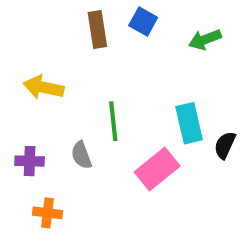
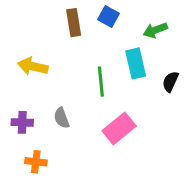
green line: (113, 121) -> (101, 82), moved
cyan rectangle: (189, 123) -> (136, 63), moved
black semicircle: (225, 145) -> (170, 82), moved

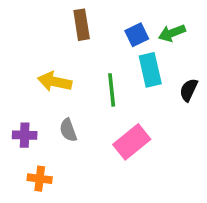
blue square: (108, 17) -> (137, 35), moved, turned 35
yellow arrow: (33, 66) -> (55, 82), moved

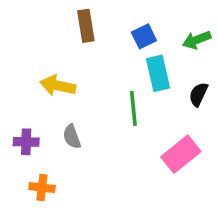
green arrow: (172, 33) -> (197, 40), moved
green line: (112, 90) -> (133, 108), moved
pink rectangle: (132, 142) -> (181, 154), moved

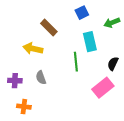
brown rectangle: (86, 26) -> (49, 28), moved, turned -36
blue square: (144, 36) -> (82, 13), moved
black semicircle: (198, 94) -> (113, 64), moved

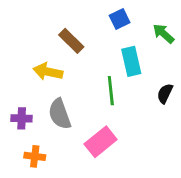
green arrow: (112, 23) -> (163, 34), turned 63
gray semicircle: (41, 78) -> (60, 114), size x1.5
pink rectangle: (103, 88) -> (101, 142), moved

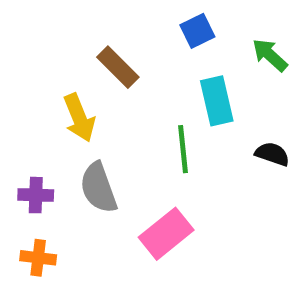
yellow arrow: (48, 72) -> (79, 118), turned -124
black semicircle: (165, 94) -> (272, 154), turned 84
orange cross: (35, 156) -> (38, 258), moved

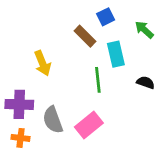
brown rectangle: (118, 67) -> (85, 36), moved
gray semicircle: (98, 188) -> (53, 120), moved
purple cross: (36, 195) -> (19, 104), size x1.5

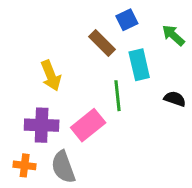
purple cross: (19, 104) -> (42, 125), moved
gray semicircle: (53, 120) -> (63, 167), moved
pink rectangle: (89, 125) -> (88, 125), moved

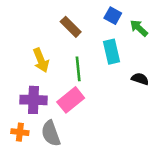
blue square: (127, 20) -> (113, 16), moved, turned -35
brown rectangle: (102, 43) -> (71, 27), moved
green line: (117, 96) -> (78, 69), moved

